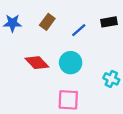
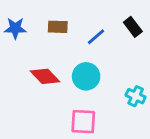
brown rectangle: (47, 22) -> (58, 27), turned 56
black rectangle: (109, 22) -> (133, 27), turned 63

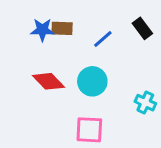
blue star: (15, 28) -> (42, 30), moved

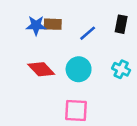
black rectangle: (142, 28) -> (121, 24), turned 48
cyan cross: (145, 103) -> (121, 69), moved

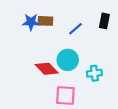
red diamond: (41, 69) -> (47, 69), moved
cyan cross: (121, 69) -> (94, 73), moved, turned -32

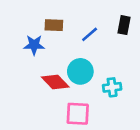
blue star: (31, 22) -> (34, 45), moved

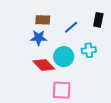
blue star: (34, 45) -> (39, 38), moved
cyan cross: (112, 87) -> (89, 50), moved

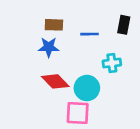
blue line: (71, 27) -> (90, 34), turned 40
cyan circle: (64, 57) -> (87, 88), moved

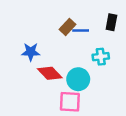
brown rectangle: (54, 25) -> (68, 27), moved, turned -49
blue star: (49, 47) -> (31, 52), moved

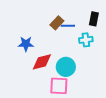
cyan cross: (101, 57) -> (86, 40), moved
red diamond: (50, 73) -> (42, 62), turned -60

